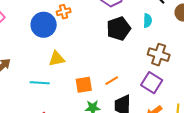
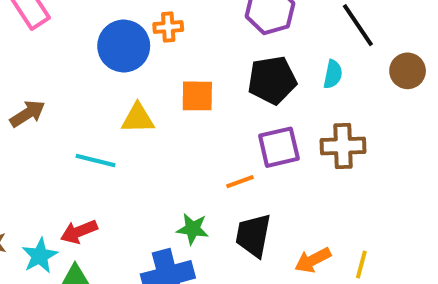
brown cross: (159, 55) -> (343, 146), turned -30
purple square: (152, 83) -> (279, 147), moved, turned 35
orange square: (84, 85) -> (197, 96), moved

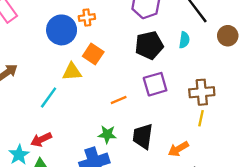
orange square: (197, 96) -> (93, 54), moved, turned 36
brown cross: (343, 146) -> (202, 92), moved
cyan line: (95, 160) -> (49, 97), turned -65
orange line: (240, 182) -> (119, 100), moved
yellow line: (361, 264) -> (201, 118), moved

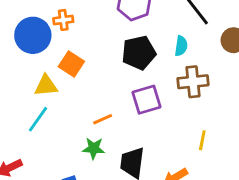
brown cross: (202, 92) -> (193, 82), moved
cyan line: (49, 97) -> (38, 119), moved
green star: (107, 134) -> (94, 148), moved

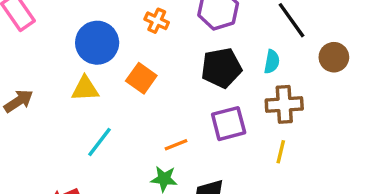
orange cross: (63, 20) -> (157, 21), moved, turned 30
yellow triangle: (46, 86) -> (85, 89), moved
yellow line: (202, 140) -> (281, 152), moved

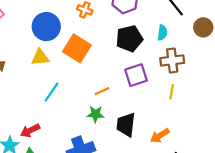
orange square: (141, 78) -> (77, 48), size x1.4

